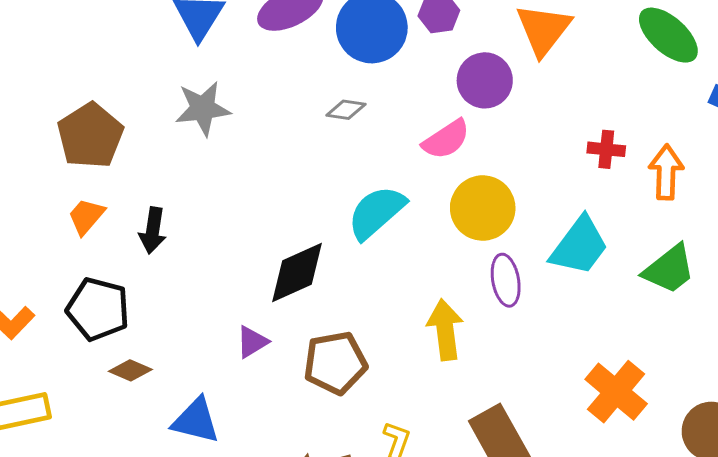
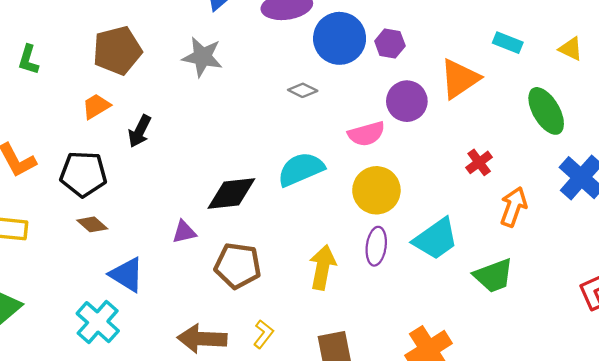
red cross: (606, 149) -> (479, 162), moved, turned 30
black pentagon: (98, 309) -> (83, 174), turned -30

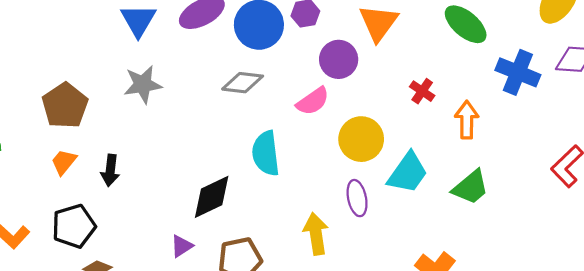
gray diamond: (303, 90) -> (243, 83), size x1.5
cyan semicircle: (301, 169) -> (266, 153), turned -54
yellow circle: (376, 190) -> (361, 139), moved

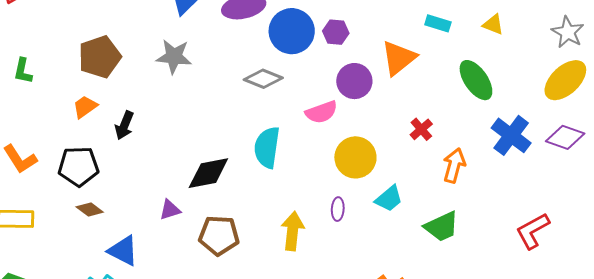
cyan trapezoid: (408, 173) -> (389, 199), size x0.7
purple ellipse: (357, 198) -> (338, 209), size x0.7

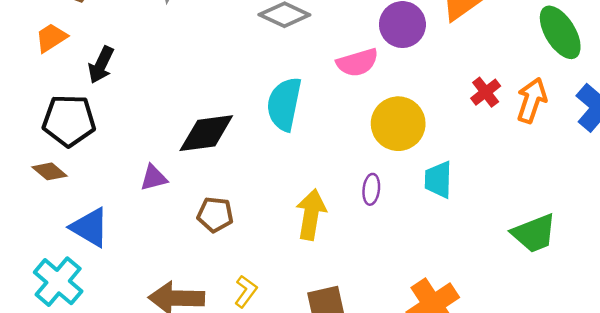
orange arrow: (454, 165) -> (532, 100), moved
black pentagon: (79, 166) -> (69, 120), moved
cyan trapezoid: (389, 199) -> (438, 180), turned 128
green trapezoid: (442, 227) -> (534, 233), moved
brown pentagon: (219, 235) -> (215, 215), size x0.7

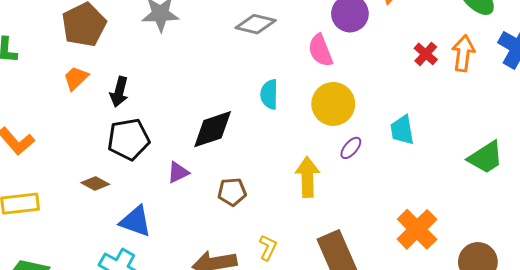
pink semicircle: (357, 62) -> (320, 50), turned 96
cyan semicircle: (284, 104) -> (269, 94), size x0.7
black pentagon: (69, 120) -> (129, 139), moved
yellow circle: (398, 124) -> (333, 104), moved
purple ellipse: (371, 189) -> (351, 148), turned 45

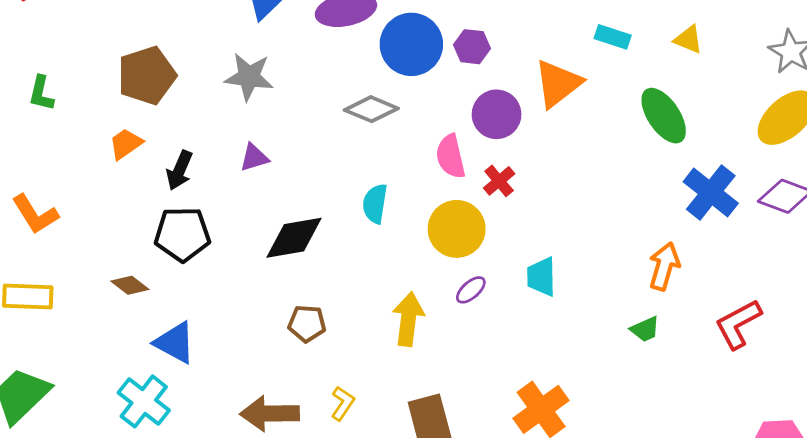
orange arrow: (463, 53) -> (664, 266), moved
red cross: (426, 54) -> (499, 181), moved
green trapezoid: (486, 157) -> (645, 329), size x0.6
purple triangle: (178, 172) -> (254, 158), moved

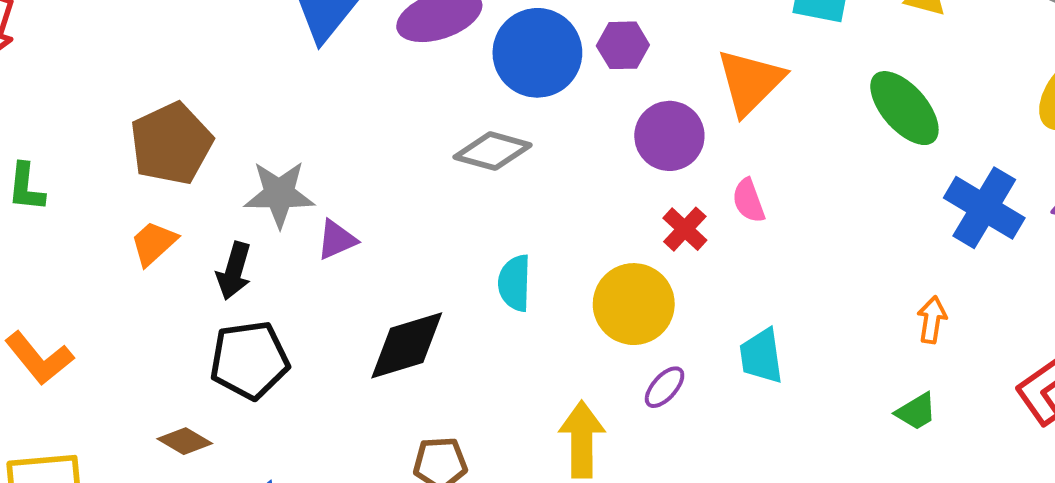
gray star: (249, 77) -> (279, 194), moved
pink semicircle: (451, 156) -> (749, 201), moved, size x0.7
orange arrow: (664, 266) -> (932, 320), size x0.7

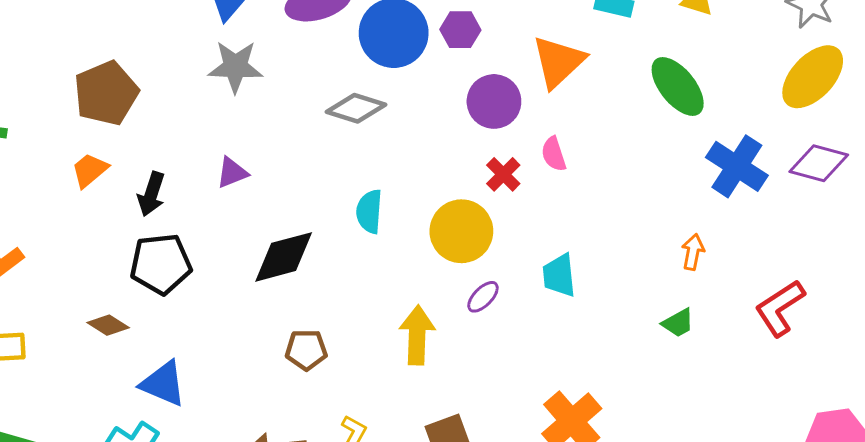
gray star: (279, 194) -> (235, 67), moved

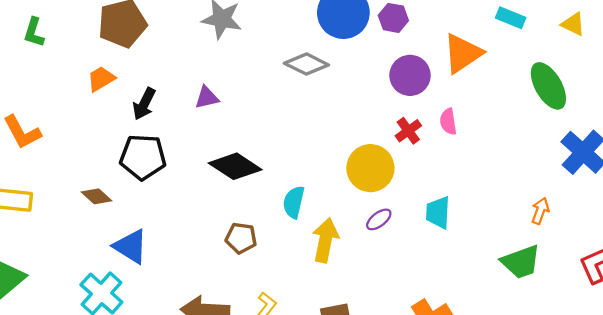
cyan semicircle: (369, 211) -> (294, 202), moved
black diamond: (284, 257) -> (235, 166), turned 39
green trapezoid: (678, 323) -> (521, 262), size x1.6

